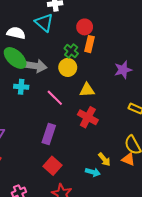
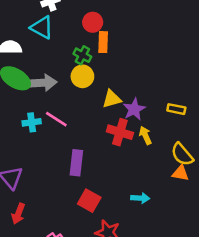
purple star: (123, 70) -> (134, 109), moved
cyan cross: (21, 87) -> (32, 122), moved
pink line: (55, 98) -> (56, 119), moved
yellow arrow: (104, 159) -> (145, 135), moved, turned -152

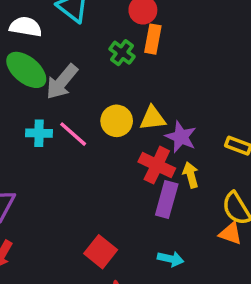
yellow circle: (82, 76) -> (117, 121), moved
gray arrow: (42, 83) -> (62, 82), turned 124
purple star: (134, 109) -> (181, 137), turned -30
purple rectangle: (76, 163) -> (167, 199), moved

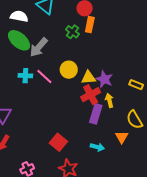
yellow triangle: (153, 118) -> (88, 78), moved
red cross: (157, 165) -> (91, 95), turned 36
orange triangle: (231, 233) -> (122, 137), moved, turned 40

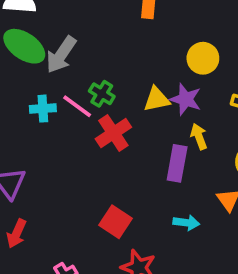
green cross: (72, 32) -> (102, 94), moved
yellow circle: (69, 70) -> (203, 58), moved
red cross: (91, 95) -> (113, 133), moved

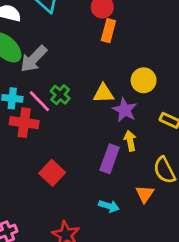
yellow triangle: (157, 99) -> (103, 93), moved
red cross: (113, 133) -> (24, 123), moved, turned 32
red square: (115, 222) -> (52, 173), moved

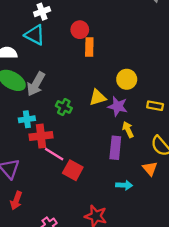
pink line: (39, 101) -> (54, 154), moved

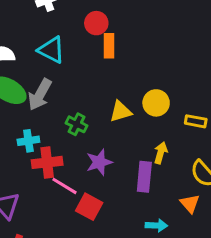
cyan triangle: (35, 35) -> (51, 50), moved
yellow circle: (127, 79) -> (156, 103), moved
purple star: (118, 106) -> (99, 162), moved, turned -30
yellow arrow: (128, 130) -> (161, 153), turned 42

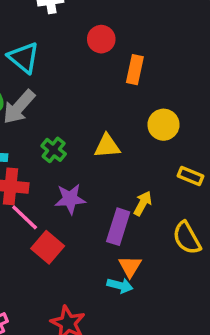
orange rectangle: (109, 46) -> (135, 70), moved
cyan triangle: (51, 50) -> (24, 57), moved
yellow circle: (156, 103) -> (163, 125), moved
orange triangle: (190, 204) -> (130, 267), moved

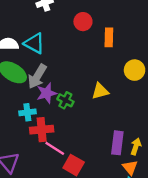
purple star: (70, 199) -> (47, 93), moved
yellow arrow: (143, 203) -> (136, 146), moved

